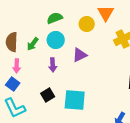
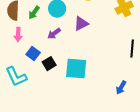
purple arrow: (53, 65) -> (54, 34), turned 56
blue square: (13, 84) -> (33, 54), moved

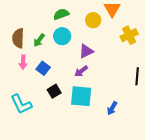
purple arrow: (54, 34) -> (81, 71), moved
blue square: (33, 54) -> (43, 68), moved
blue arrow: (121, 88) -> (112, 108), moved

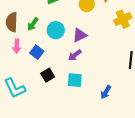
cyan circle: (62, 36) -> (56, 30), moved
cyan square: (81, 96) -> (75, 80), size x0.7

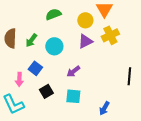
yellow cross: (123, 19) -> (110, 35), moved
purple triangle: (80, 35) -> (85, 41), moved
pink arrow: (17, 46) -> (19, 79), moved

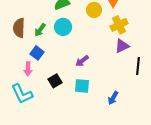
purple triangle: (85, 41) -> (122, 46), moved
cyan circle: (54, 46) -> (63, 27), moved
blue square: (35, 68) -> (37, 53), moved

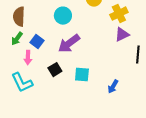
green arrow: (40, 30) -> (17, 39), moved
purple arrow: (82, 61) -> (69, 44), moved, size x1.6

